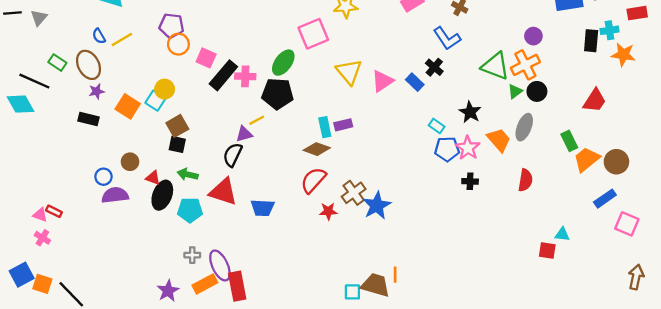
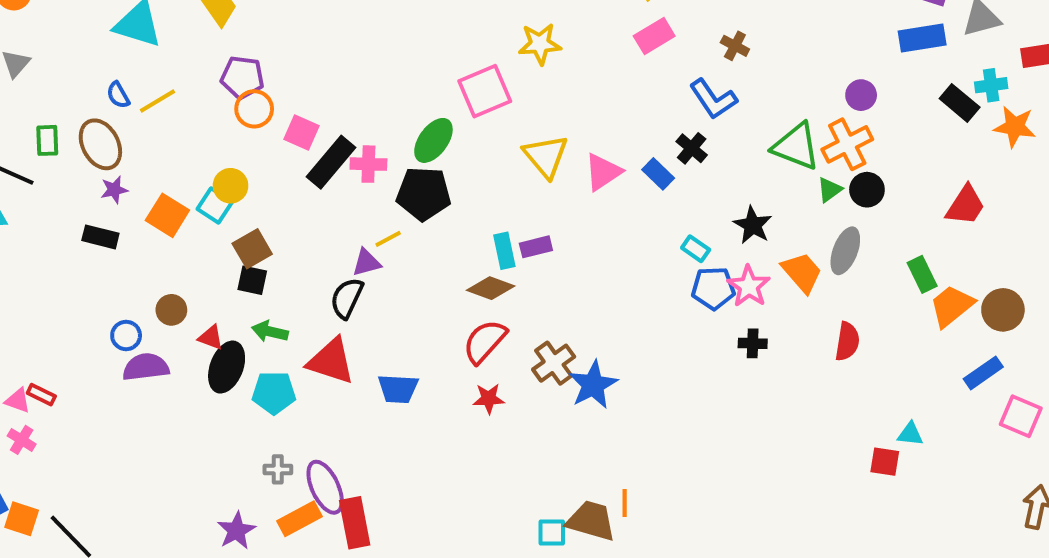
black rectangle: (591, 41) -> (960, 103), turned -55
green rectangle: (57, 63) -> (47, 140), turned 54
red star: (328, 211) -> (489, 399), moved

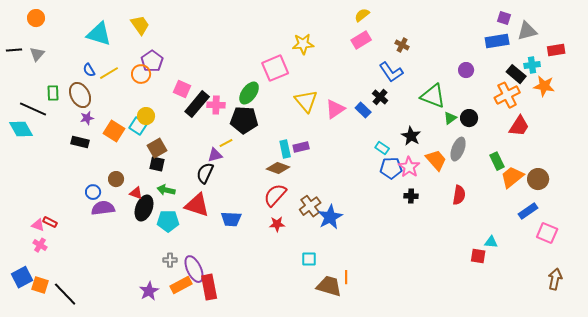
purple pentagon: (242, 77) -> (152, 61), turned 30
orange circle: (254, 109) -> (141, 74), moved
orange cross: (847, 144) -> (507, 95), moved
cyan square: (552, 533) -> (309, 259), moved

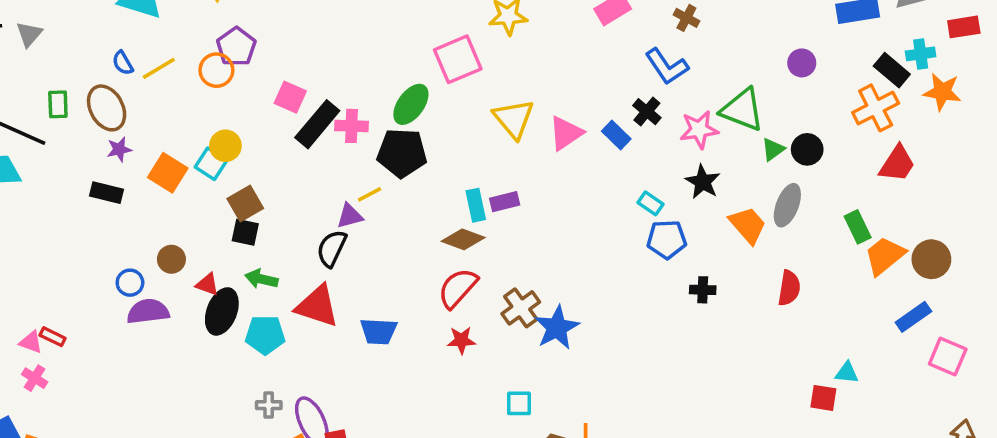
pink star: (409, 167) -> (699, 130), moved, turned 30

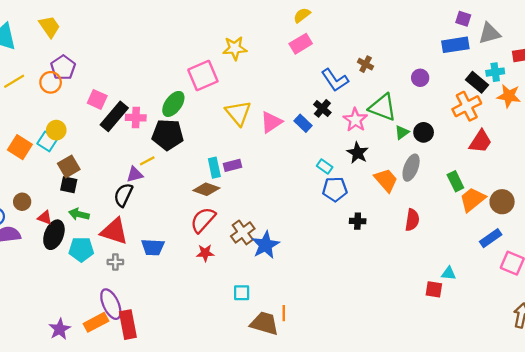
brown cross: (686, 18) -> (366, 64), moved
pink star: (699, 130) -> (355, 120), turned -30
gray cross: (269, 405) -> (115, 262), moved

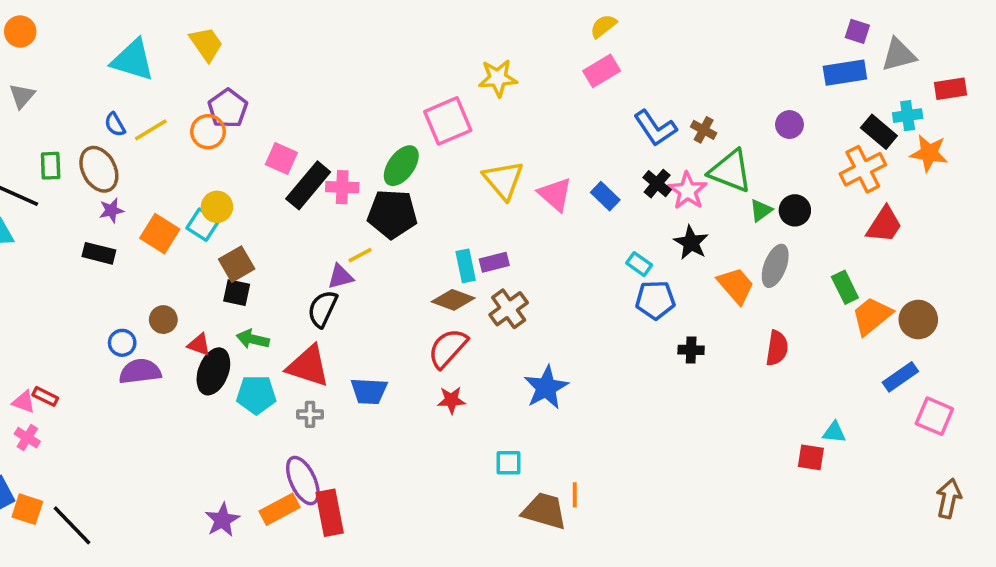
brown cross: (366, 64) -> (704, 130), moved
black cross: (322, 108) -> (657, 184), moved
pink triangle: (271, 122) -> (555, 194), turned -45
brown cross: (243, 232) -> (509, 309), moved

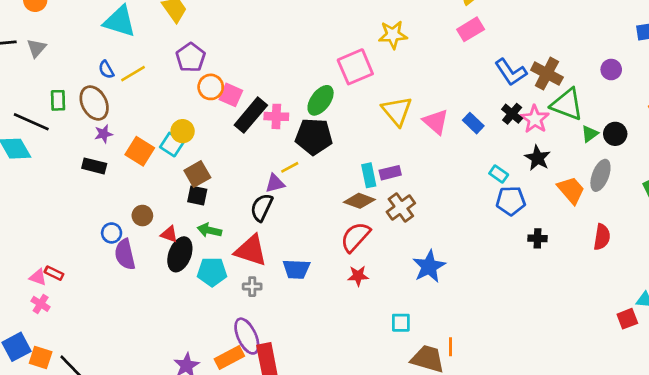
brown cross: (704, 130) -> (547, 74), size x1.6
orange circle: (208, 132) -> (211, 87), moved
purple semicircle: (140, 371) -> (125, 254), turned -96
red square: (811, 457) -> (627, 319), turned -30

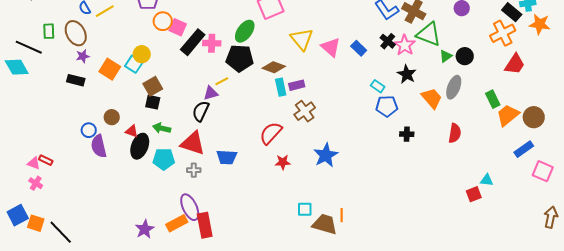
brown diamond: (359, 201) -> (274, 67), moved
red star: (358, 276) -> (283, 162), moved
cyan square: (401, 323) -> (305, 209), moved

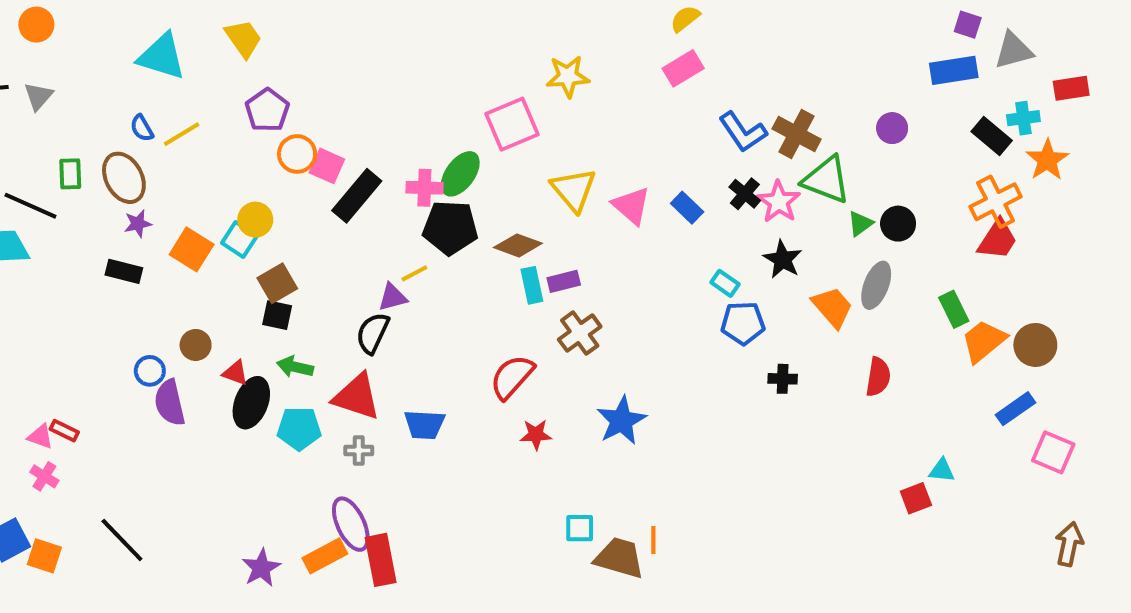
orange star: (540, 24) -> (1047, 160), turned 30
orange cross: (503, 33) -> (996, 202), moved
pink cross: (212, 43) -> (424, 188), moved
black line: (61, 232) -> (122, 540), moved

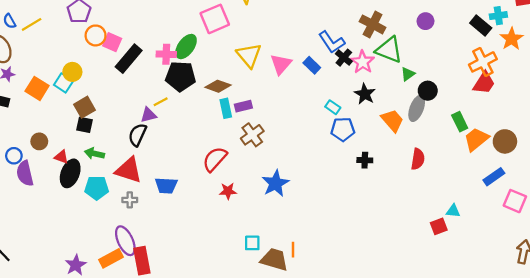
blue L-shape: (743, 132) -> (332, 42), moved
pink triangle: (631, 206) -> (281, 64), turned 30
black circle: (898, 224) -> (428, 91), moved

